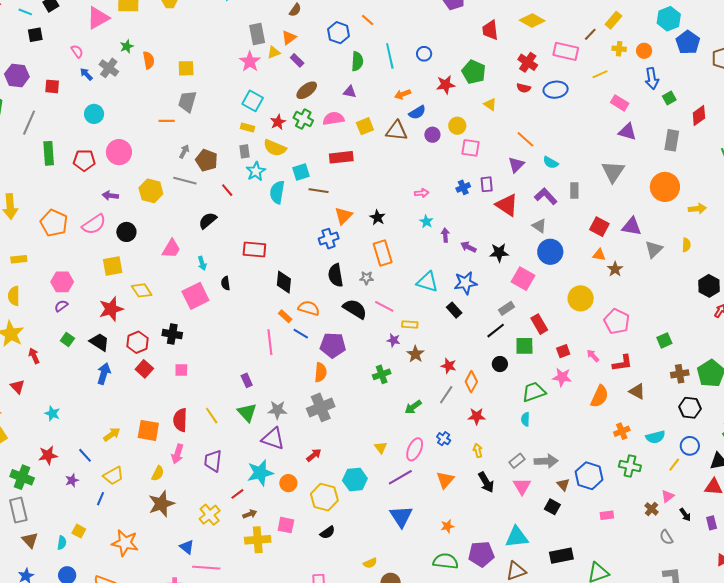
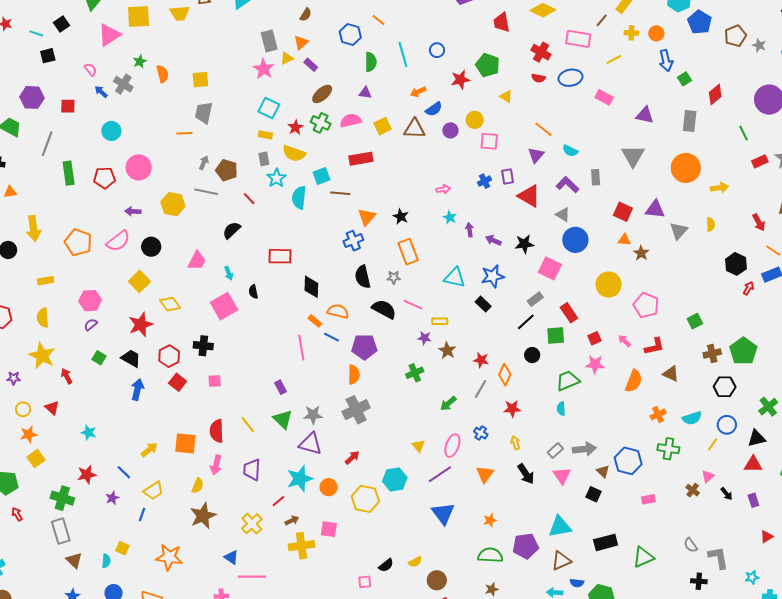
pink rectangle: (620, 103) -> (604, 97), moved
yellow square: (113, 266) -> (139, 281), turned -30
black semicircle: (328, 532) -> (386, 565), moved
gray semicircle: (666, 537) -> (691, 545), moved

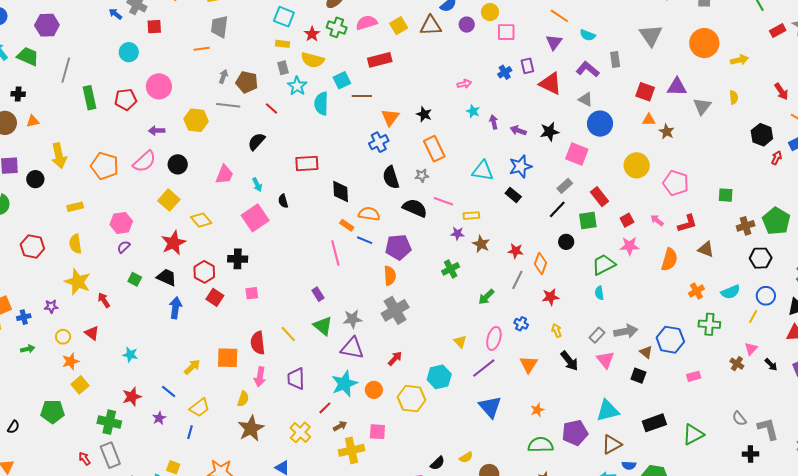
red square: (68, 106) -> (154, 27), moved
green square: (695, 321) -> (726, 195), turned 35
red arrow: (17, 514) -> (85, 459), moved

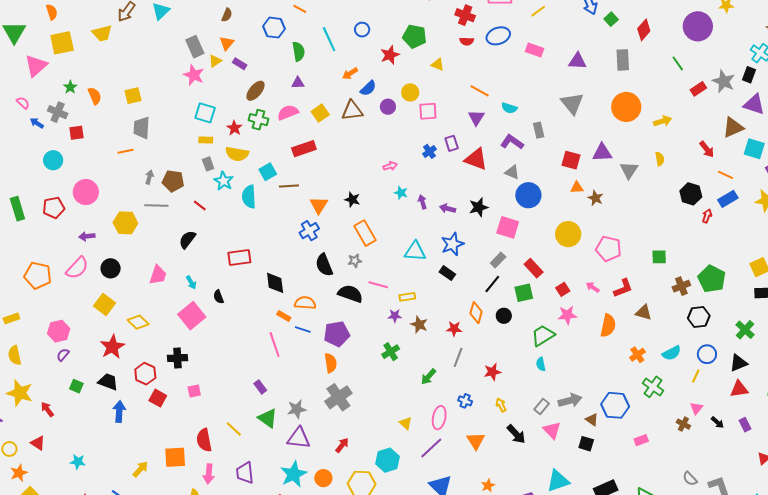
orange diamond: (540, 263) -> (476, 313), moved
green cross: (709, 324) -> (653, 387), turned 35

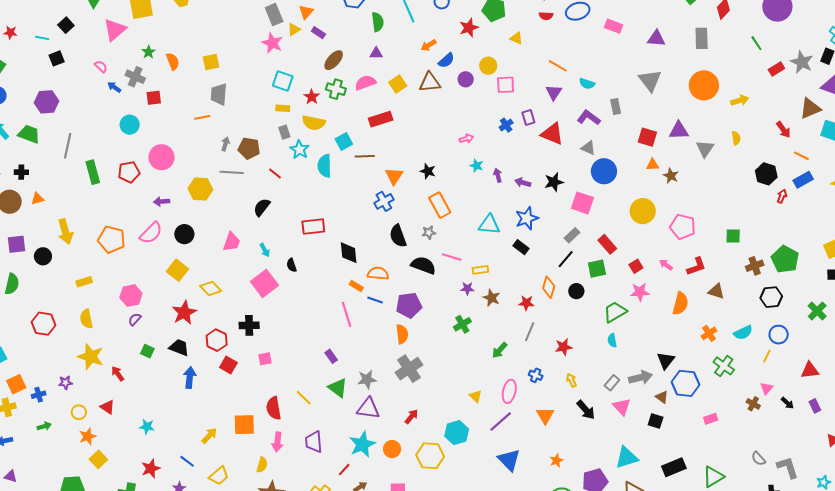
black triangle: (738, 363) -> (666, 360), moved, turned -30

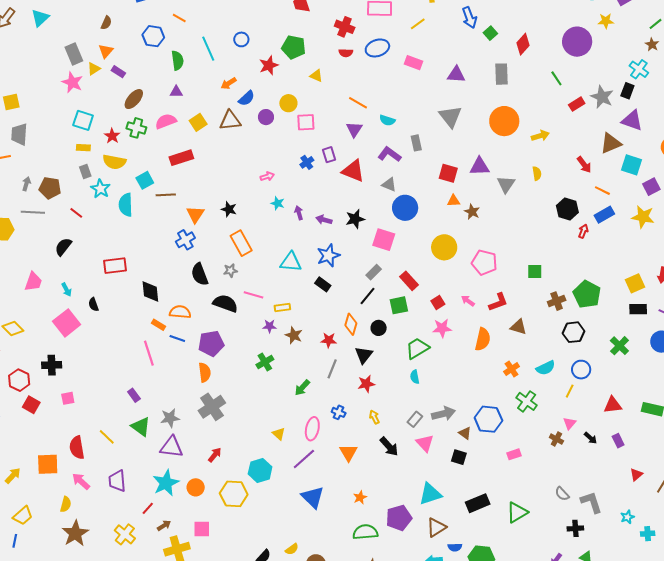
black triangle: (666, 360) -> (364, 355), moved
pink arrow: (277, 442) -> (81, 481), turned 126

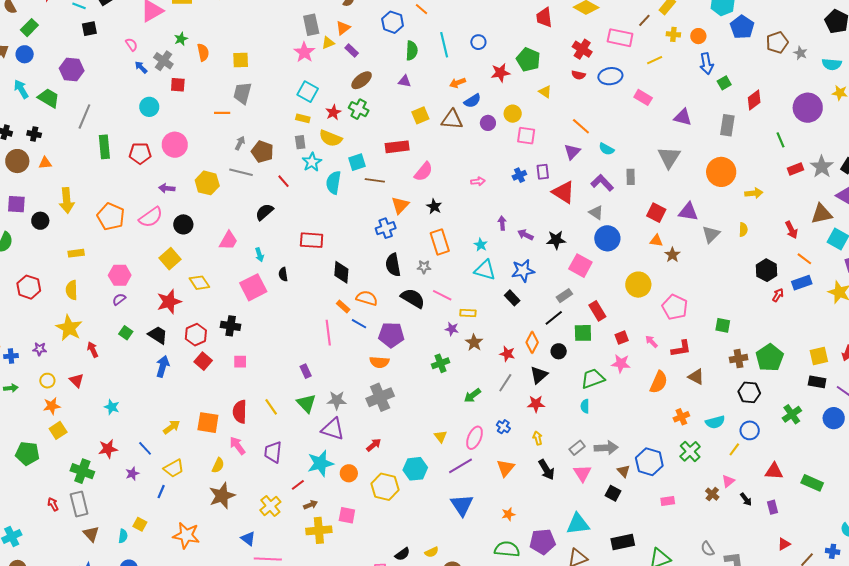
pink semicircle: (166, 121) -> (423, 172), moved, turned 140
cyan star: (278, 203) -> (481, 245), moved
orange semicircle: (205, 372) -> (379, 362), turned 90

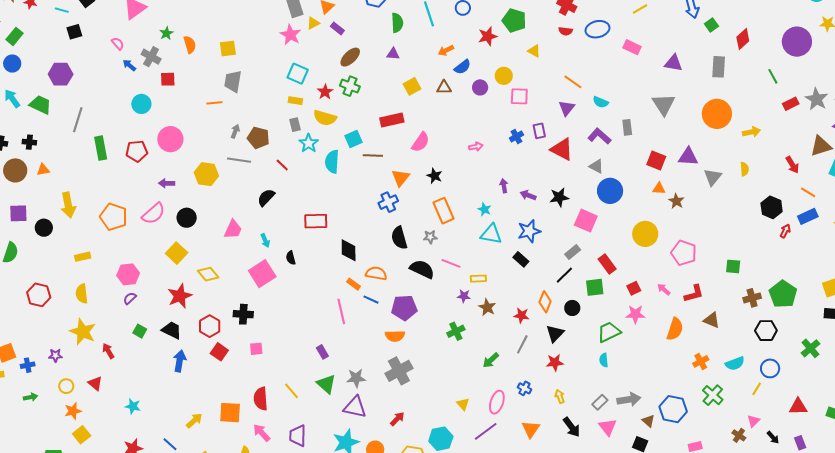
brown triangle: (452, 119) -> (444, 87), size x0.7

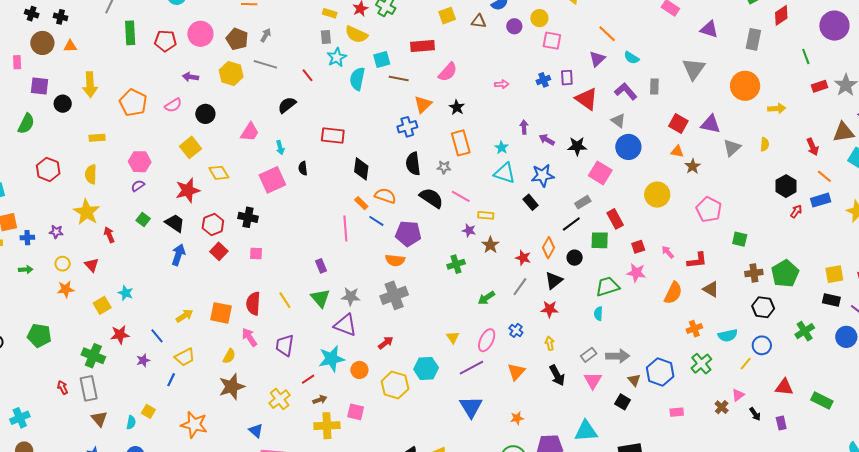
brown pentagon: (258, 138) -> (237, 39), moved
pink semicircle: (153, 214) -> (173, 105), size x0.7
pink pentagon: (684, 253) -> (709, 209), moved
yellow square: (82, 435) -> (102, 305), moved

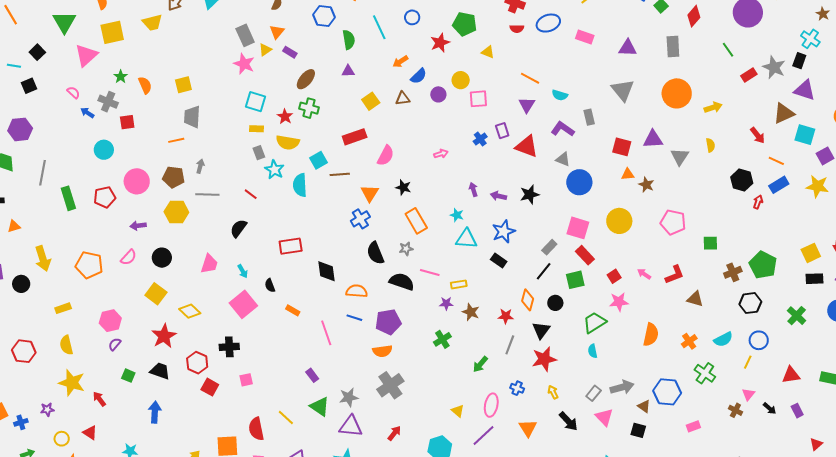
pink square: (600, 173) -> (578, 228), moved
orange rectangle: (361, 203) -> (293, 310), moved
blue arrow: (178, 255) -> (155, 412), moved
orange semicircle: (673, 293) -> (651, 335), moved
red star: (550, 309) -> (544, 359), size x1.4

